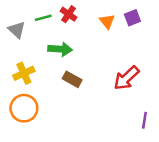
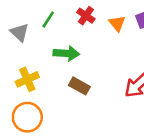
red cross: (69, 14) -> (86, 16), moved
green line: (43, 18) -> (48, 20), turned -42

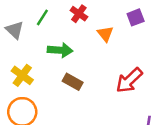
orange triangle: (117, 23) -> (105, 34), moved
yellow cross: (27, 79) -> (22, 75), turned -30

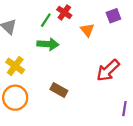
green line: (42, 17) -> (46, 20), moved
brown rectangle: (73, 82) -> (59, 90), moved

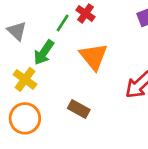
orange triangle: (87, 30) -> (94, 57), moved, size x1.6
green arrow: (48, 44) -> (44, 52), moved, turned 120

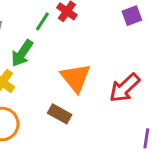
orange triangle: (94, 57) -> (76, 78), moved

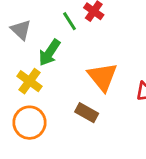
green line: (42, 21) -> (69, 21), turned -66

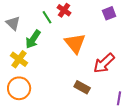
orange triangle: (102, 77) -> (75, 43), moved
brown rectangle: (87, 113) -> (82, 87), moved

